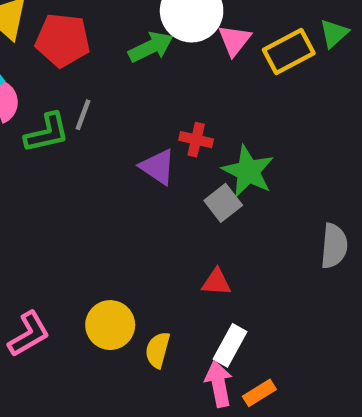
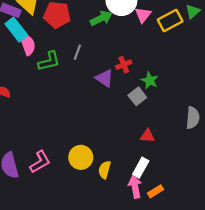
gray line: (83, 115) -> (77, 52), moved
red cross: (196, 140) -> (124, 65), turned -35
green star: (248, 171) -> (150, 80), size x0.7
red triangle: (216, 282) -> (147, 136), moved

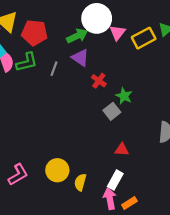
green L-shape: (49, 61) -> (27, 62), moved
red cross: (124, 65) -> (99, 81), turned -32
purple triangle: (105, 78) -> (80, 58), moved

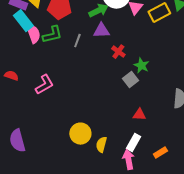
purple triangle: (80, 58) -> (101, 31), turned -36
pink L-shape: (18, 175) -> (44, 85), moved
orange rectangle: (129, 203) -> (160, 153), moved

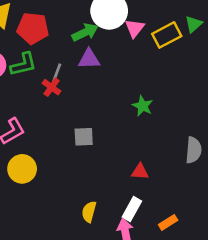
red cross: (118, 52) -> (52, 87), moved
gray square: (130, 80) -> (84, 137), moved, turned 35
yellow circle: (80, 134) -> (22, 169), moved

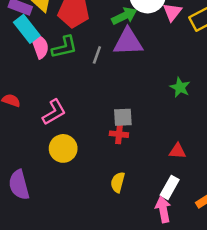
purple triangle: (89, 59) -> (128, 42), size x1.4
red cross: (52, 87) -> (119, 134), moved, turned -30
yellow semicircle: (89, 212) -> (118, 182), moved

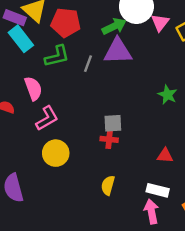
pink semicircle: (40, 46) -> (33, 88), moved
white rectangle: (170, 187) -> (158, 190), turned 75

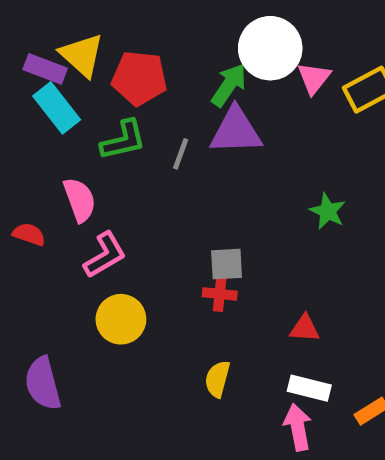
green arrow: (114, 26) -> (229, 85), turned -30
red triangle: (165, 156) -> (305, 328), moved

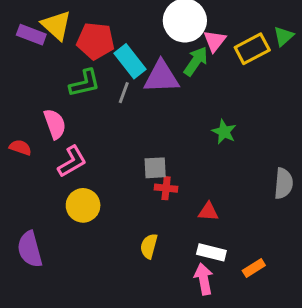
green arrow: (229, 85) -> (196, 61), moved
cyan rectangle: (57, 108) -> (130, 61), moved
red cross: (220, 294) -> (166, 188), moved

